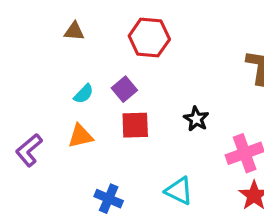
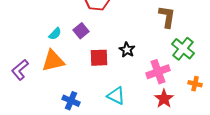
red square: (135, 125) -> (99, 58), moved
orange triangle: (80, 136) -> (53, 61), size x1.4

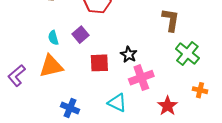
cyan semicircle: (55, 34) -> (53, 38), turned 120
pink cross: (158, 72) -> (141, 78), moved

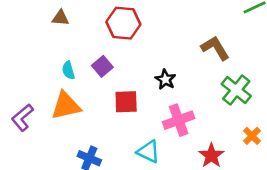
brown L-shape: (171, 20) -> (215, 48), turned -40
black star: (129, 55) -> (165, 79), moved
orange cross: (200, 90) -> (252, 136), turned 32

